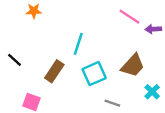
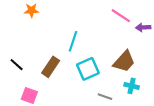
black line: (14, 60) -> (17, 65), moved
cyan cross: (152, 92) -> (132, 86), moved, turned -32

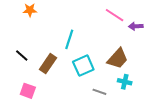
black line: (17, 65) -> (22, 55), moved

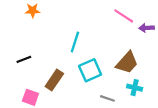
black line: (22, 55) -> (24, 59), turned -64
brown rectangle: (48, 64) -> (54, 80), moved

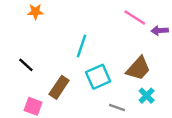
black line: (24, 59) -> (26, 65), turned 64
cyan cross: (135, 88) -> (147, 96), turned 32

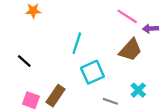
brown trapezoid: (138, 68) -> (130, 50), moved
brown rectangle: (59, 87) -> (56, 96), moved

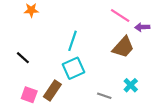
cyan square: (92, 72) -> (74, 68), moved

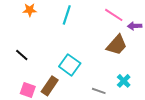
cyan line: (73, 41) -> (67, 15), moved
cyan square: (74, 68) -> (70, 65), turned -30

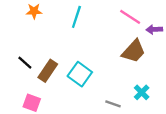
brown rectangle: (50, 86) -> (48, 71), moved

